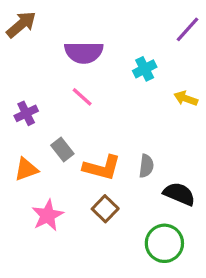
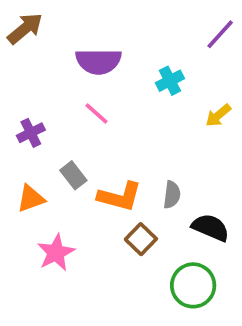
yellow arrow: (186, 98) -> (218, 115), turned -60
brown square: (105, 209) -> (141, 239), moved

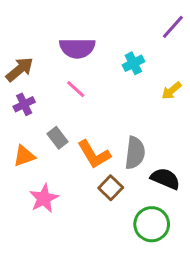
brown arrow: (25, 28) -> (20, 69), moved
gray semicircle: (172, 195) -> (135, 153), size x1.5
orange L-shape: (120, 197) -> (94, 154), turned 44

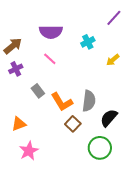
orange triangle: (24, 156) -> (19, 124), moved
black semicircle: (165, 179) -> (109, 118), turned -72
pink star: (44, 198) -> (29, 151), moved

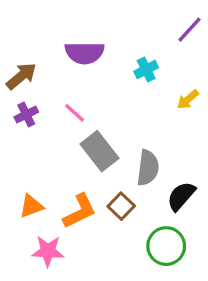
pink line: (50, 59) -> (75, 113), moved
gray rectangle: (38, 91) -> (100, 151), moved, size x1.6
orange L-shape: (62, 102) -> (80, 211), moved, turned -85
pink star: (29, 151) -> (48, 251), turned 30

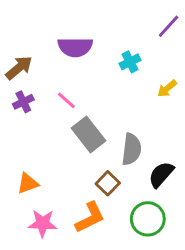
orange L-shape: (80, 211) -> (90, 217), moved

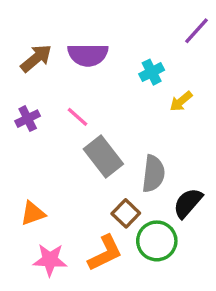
brown arrow: (19, 68) -> (36, 58), moved
yellow arrow: (167, 89) -> (181, 101), moved
green circle: (148, 219) -> (157, 241), moved

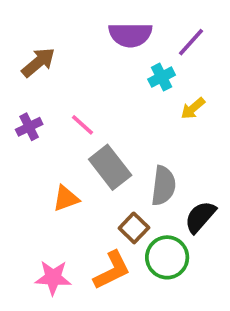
purple line: (196, 31) -> (191, 42), moved
purple semicircle: (88, 55) -> (130, 35), moved
orange triangle: (33, 213) -> (66, 199), moved

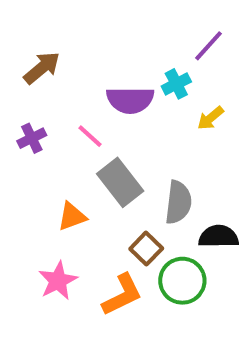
purple semicircle: (130, 35) -> (130, 100), moved
black semicircle: (200, 217) -> (218, 237), turned 48
pink star: (53, 278) -> (58, 281), moved, turned -30

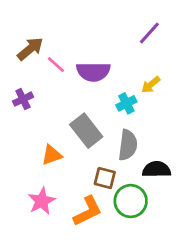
cyan cross: (176, 84) -> (126, 103), moved
pink line: (90, 136) -> (56, 65), moved
brown square: (146, 249) -> (105, 178), turned -30

